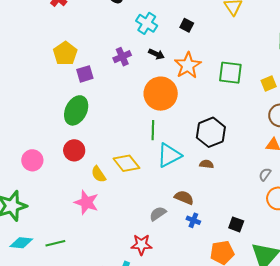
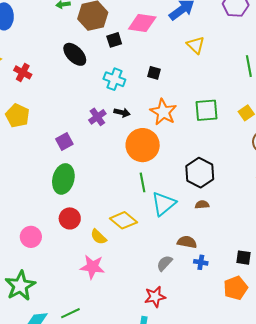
yellow pentagon: (65, 53) -> (17, 116), moved
black arrow: (156, 54) -> (122, 113), moved

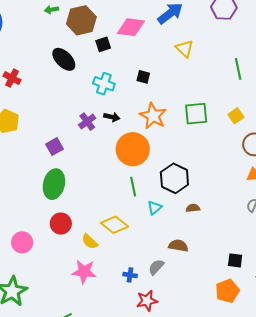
black hexagon: (200, 173) -> (174, 178), moved
cyan triangle: (164, 204) -> (154, 208), size x0.6
blue cross: (201, 262) -> (130, 275), moved

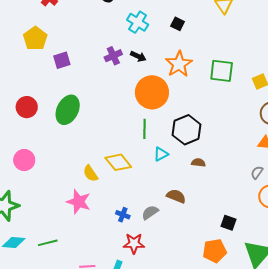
purple square: (54, 147) -> (62, 60), moved
red circle: (61, 224) -> (27, 107), moved

